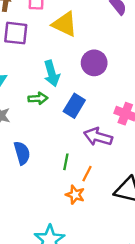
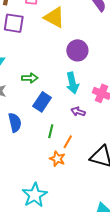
cyan arrow: (52, 73) -> (72, 83), moved
blue rectangle: (74, 106) -> (42, 102), moved
purple arrow: (98, 137) -> (78, 112), size x0.6

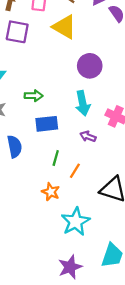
blue rectangle: (42, 102) -> (47, 124), turned 48
orange star: (57, 159) -> (51, 192), moved
cyan star: (35, 195) -> (76, 222), moved

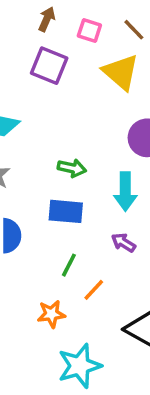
green arrow: (34, 96) -> (72, 168), moved
orange star: (51, 192) -> (51, 314), turned 30

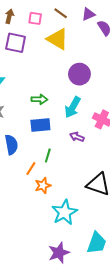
cyan arrow: (125, 191) -> (73, 107), turned 40
orange line: (94, 290) -> (31, 169), moved

